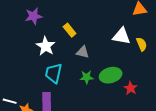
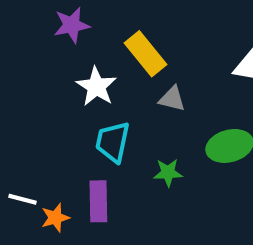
yellow rectangle: (70, 30) -> (145, 54), size x1.5
green star: (87, 77) -> (168, 173), moved

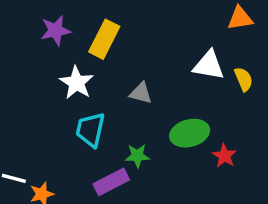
yellow rectangle: (145, 54) -> (104, 39), moved, turned 66
purple rectangle: (98, 201) -> (111, 182), moved, turned 64

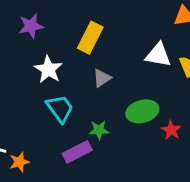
yellow rectangle: (104, 39) -> (90, 38), moved
gray triangle: (141, 93) -> (102, 78), turned -48
cyan trapezoid: (90, 130) -> (60, 108), turned 132

